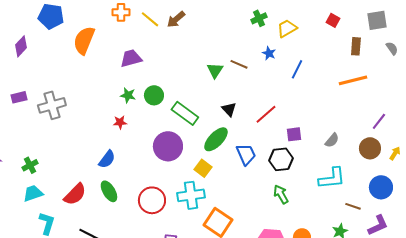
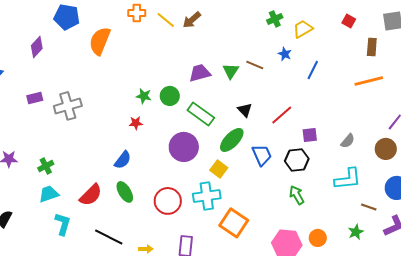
purple trapezoid: (131, 58) -> (200, 73), moved

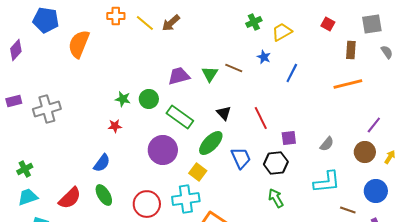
red line: (282, 115) -> (261, 118), turned -75

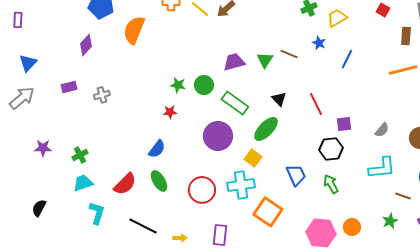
purple diamond: (16, 50) -> (86, 45), moved
gray cross: (47, 109) -> (102, 95), size x0.6
blue trapezoid: (241, 158) -> (296, 175), moved

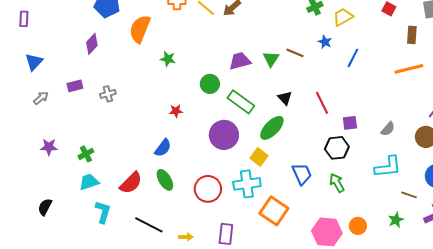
green star: (178, 85) -> (168, 59), moved
gray arrow: (22, 98) -> (41, 98), moved, size x0.6

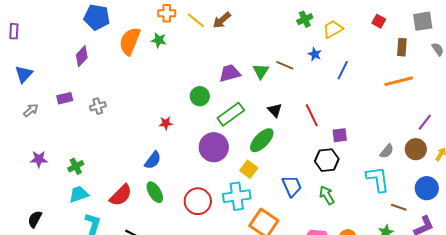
green star: (168, 59) -> (159, 40), moved
green rectangle: (241, 102) -> (231, 114), turned -72
gray semicircle: (388, 129) -> (387, 151), moved
cyan L-shape: (388, 167) -> (378, 179), turned -92

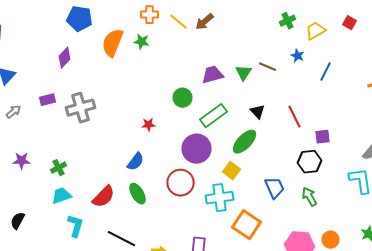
red square: (379, 21) -> (350, 23), moved
gray cross: (98, 106) -> (80, 108), size x1.8
red circle: (198, 201) -> (180, 183), moved

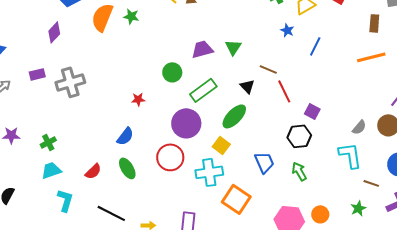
brown line: (268, 67) -> (268, 69), moved
purple square: (322, 137) -> (312, 111), turned 35
red semicircle: (104, 197) -> (93, 171), size x0.7

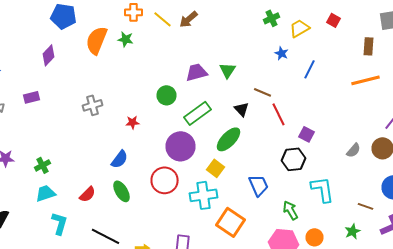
gray cross: (70, 82) -> (92, 105), moved, size x0.7
cyan L-shape: (350, 155) -> (322, 189), moved
green arrow: (299, 171) -> (290, 210), moved

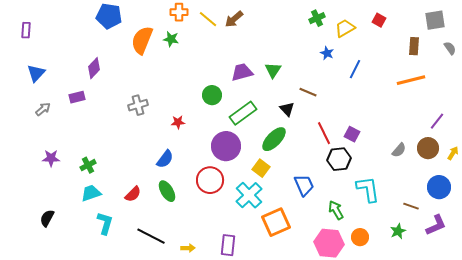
purple diamond: (48, 55) -> (94, 68), moved
red line: (278, 114) -> (324, 133), moved
cyan cross: (204, 195) -> (249, 195), turned -36
orange square: (230, 222) -> (276, 222), turned 32

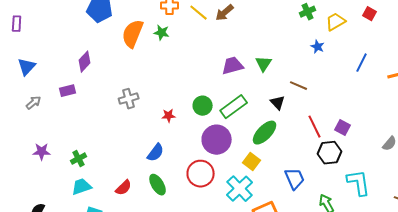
blue line: (355, 69) -> (362, 63), moved
green circle: (212, 95) -> (203, 106), moved

